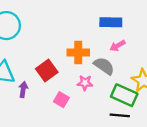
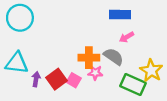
orange cross: (78, 52) -> (89, 58), moved
red square: (47, 70) -> (57, 79), moved
pink square: (61, 100) -> (74, 80), moved

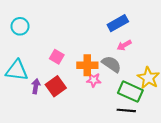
blue rectangle: (120, 15) -> (118, 23), turned -30
cyan circle: (20, 18) -> (20, 26), size x0.7
pink square: (74, 80) -> (57, 57), moved

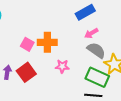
gray semicircle: (112, 64) -> (96, 50), moved
orange cross: (87, 65) -> (47, 42), moved

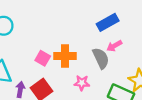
gray semicircle: (96, 50) -> (101, 58), moved, turned 30

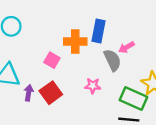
blue rectangle: (108, 22) -> (99, 31), moved, turned -50
orange cross: (65, 56) -> (75, 41), moved

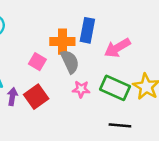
pink arrow: (126, 47) -> (117, 48), size x1.5
gray semicircle: (112, 60) -> (70, 62), moved
green rectangle: (133, 99) -> (115, 88), moved

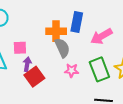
pink square: (37, 62) -> (20, 48), moved, turned -32
green rectangle: (115, 88) -> (99, 69), turned 45
purple arrow: (12, 97) -> (27, 64), moved

